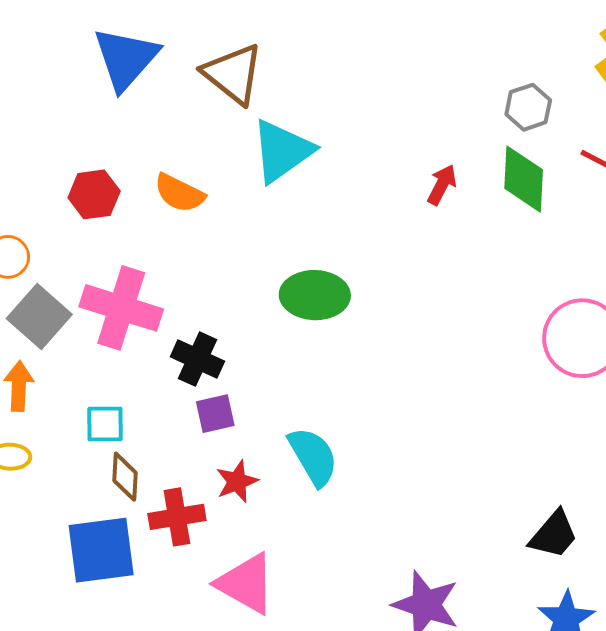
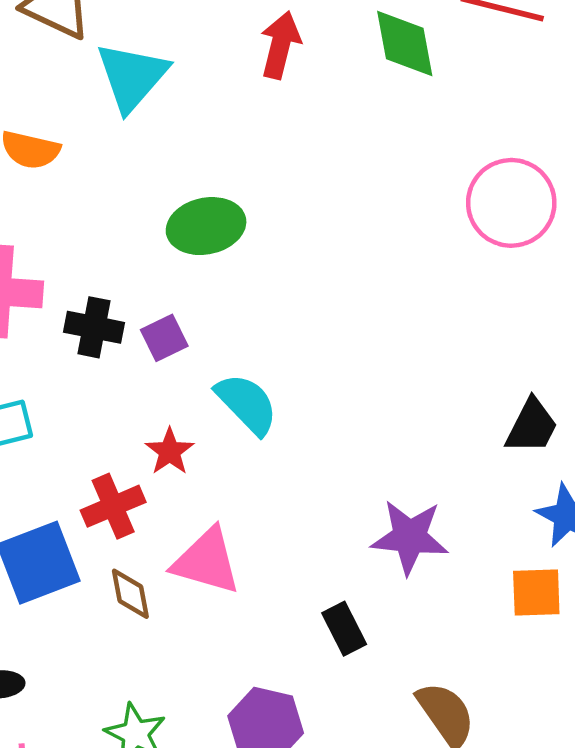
red arrow: (442, 185) -> (280, 45), moved, size x1.4
purple square: (215, 414) -> (164, 338), moved
brown diamond: (125, 477) -> (130, 594), moved

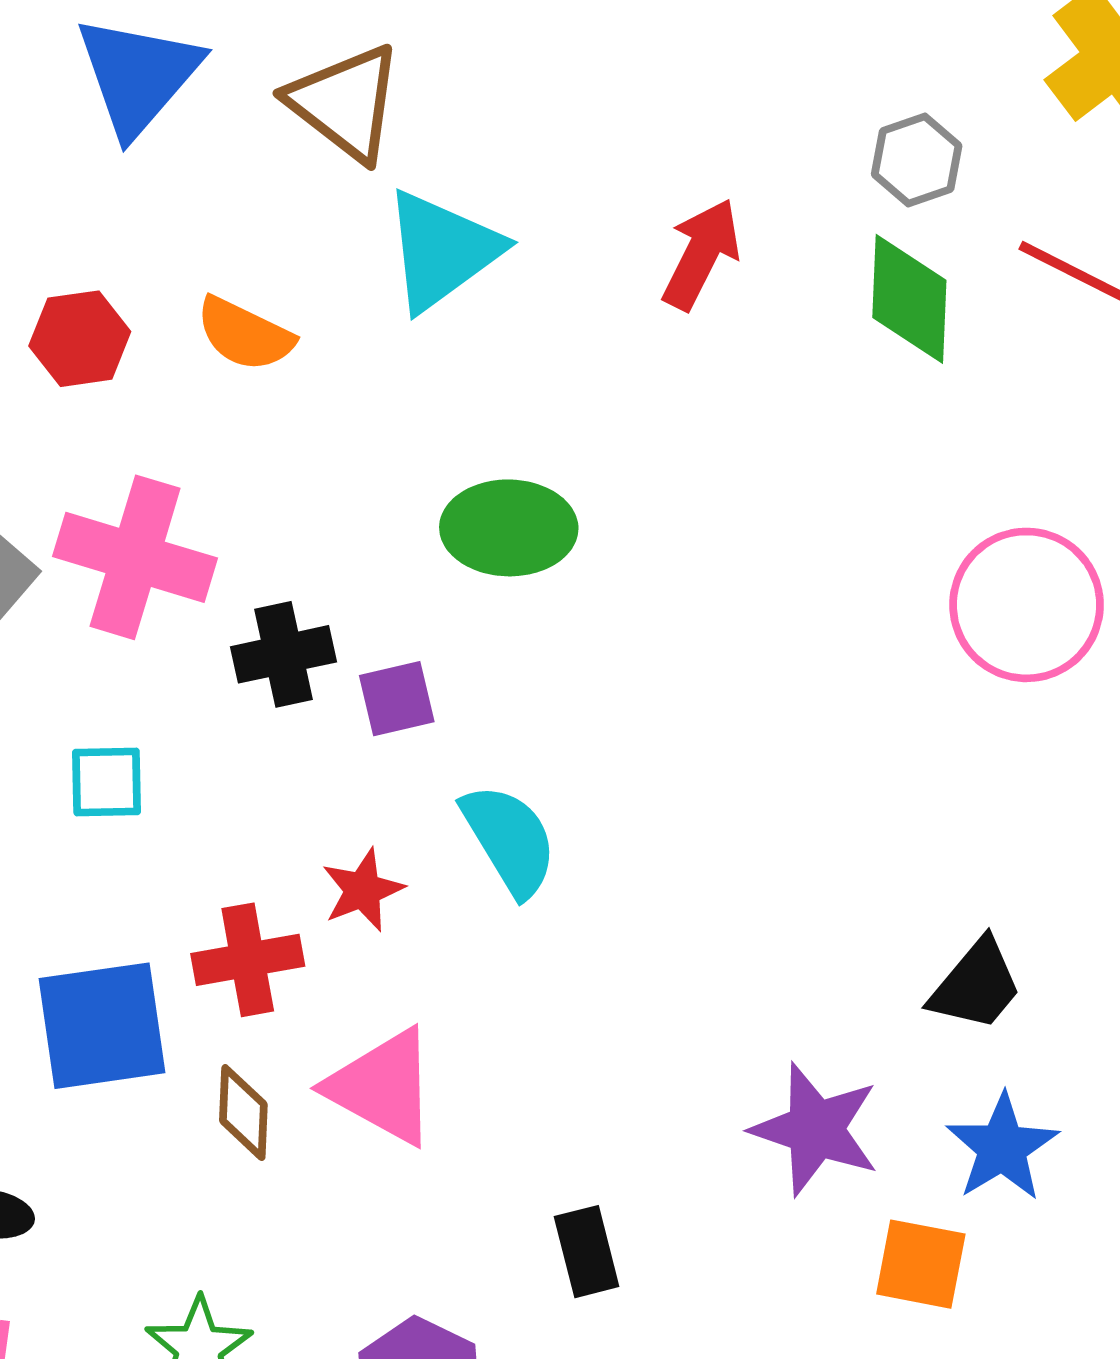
black cross: (94, 327) -> (283, 654), turned -36
purple star: (410, 537) -> (815, 1129), moved

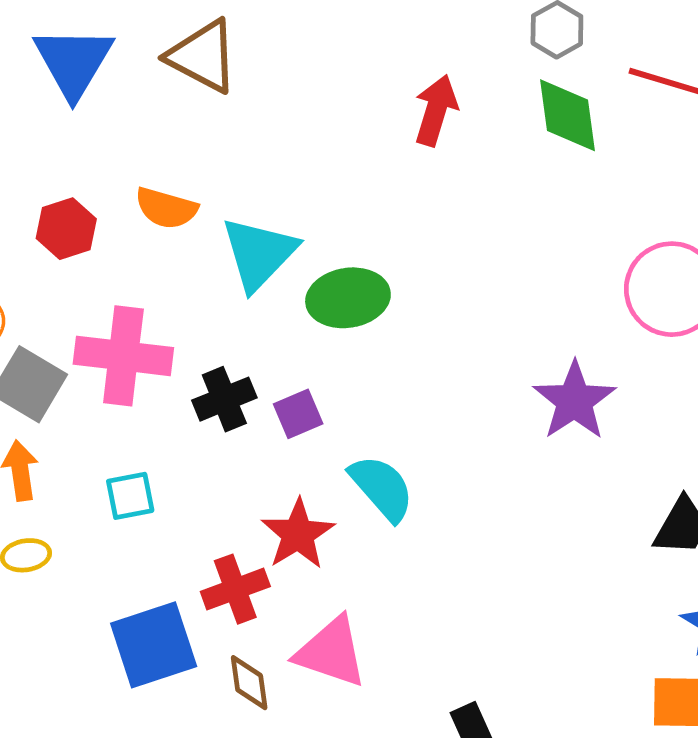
cyan triangle: (442, 250) -> (259, 253), moved
red star: (363, 890) -> (298, 534), size x1.4
purple star: (815, 1129) -> (574, 401), moved, turned 30

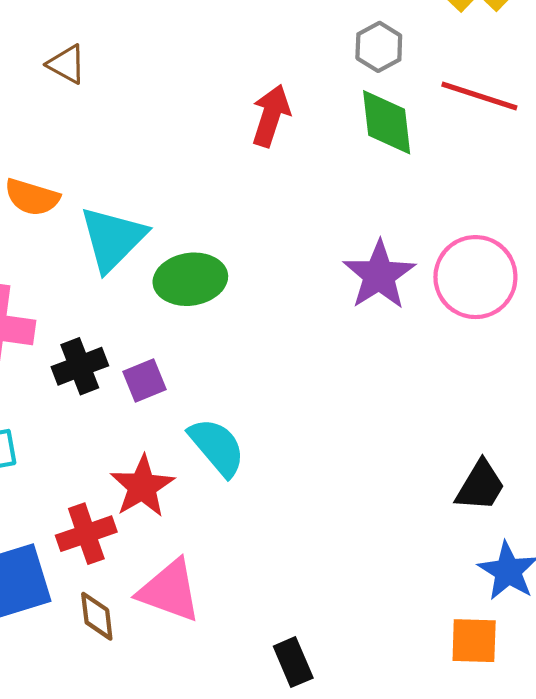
brown triangle: (203, 56) -> (67, 64), size x0.6
purple star: (574, 401) -> (379, 275), moved

